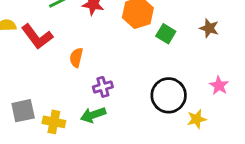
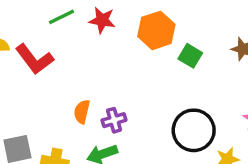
orange semicircle: (76, 58) -> (82, 112), moved

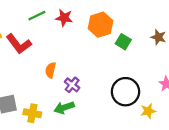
orange semicircle: (82, 112) -> (51, 70), moved
purple cross: (114, 120) -> (72, 85), turned -35

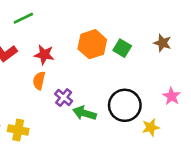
red star: (64, 18) -> (44, 55), moved
orange hexagon: (100, 25) -> (92, 44), moved
green arrow: (64, 108) -> (84, 113), moved, turned 36

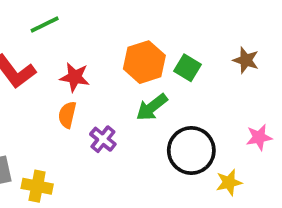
pink star: (172, 96) -> (259, 137), turned 30
green arrow: (84, 113) -> (152, 107), moved, turned -55

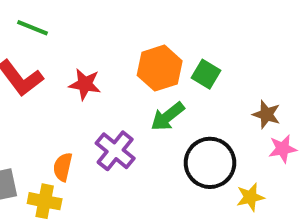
green line: (45, 24) -> (32, 28), moved, turned 48
brown star: (246, 60) -> (266, 114), moved
orange semicircle: (67, 115) -> (63, 167), moved
purple cross: (103, 139) -> (115, 151), size x1.4

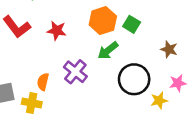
pink star: (283, 149) -> (178, 83), moved

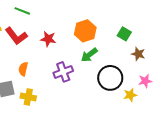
green square: (132, 24) -> (124, 34), moved
purple cross: (75, 72) -> (63, 72), turned 30
orange semicircle: (43, 82) -> (23, 69), moved

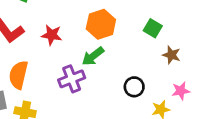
green arrow: (89, 55) -> (93, 56), moved
orange semicircle: (23, 69) -> (18, 75), size x1.5
black circle: (110, 78) -> (134, 87), size x0.6

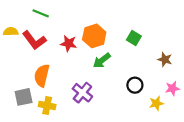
orange hexagon: (101, 24) -> (94, 36), moved
green square: (153, 28) -> (134, 38), moved
purple cross: (72, 79) -> (82, 93), moved, turned -30

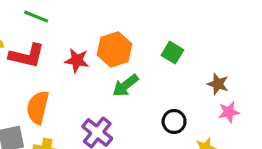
red L-shape: (34, 40) -> (27, 56), turned -40
pink star: (172, 88) -> (229, 112), moved

